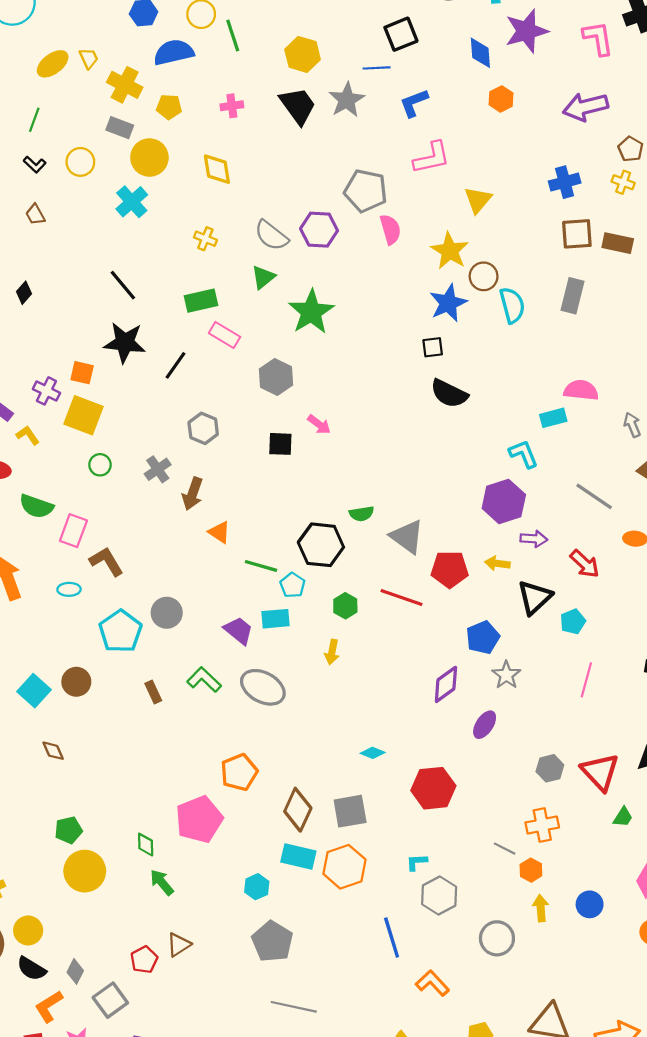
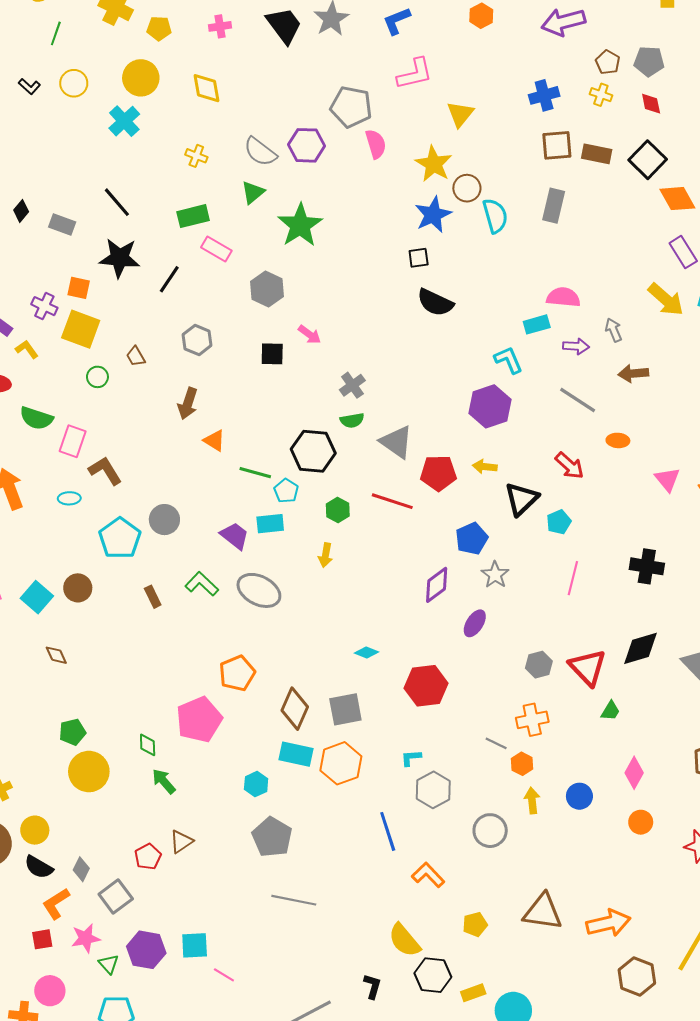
green line: (34, 120) -> (56, 33), moved
gray rectangle: (120, 128) -> (62, 224), moved
brown trapezoid: (35, 215) -> (136, 356), moved
gray cross: (158, 469) -> (352, 385), moved
purple arrow: (534, 539) -> (576, 346), moved

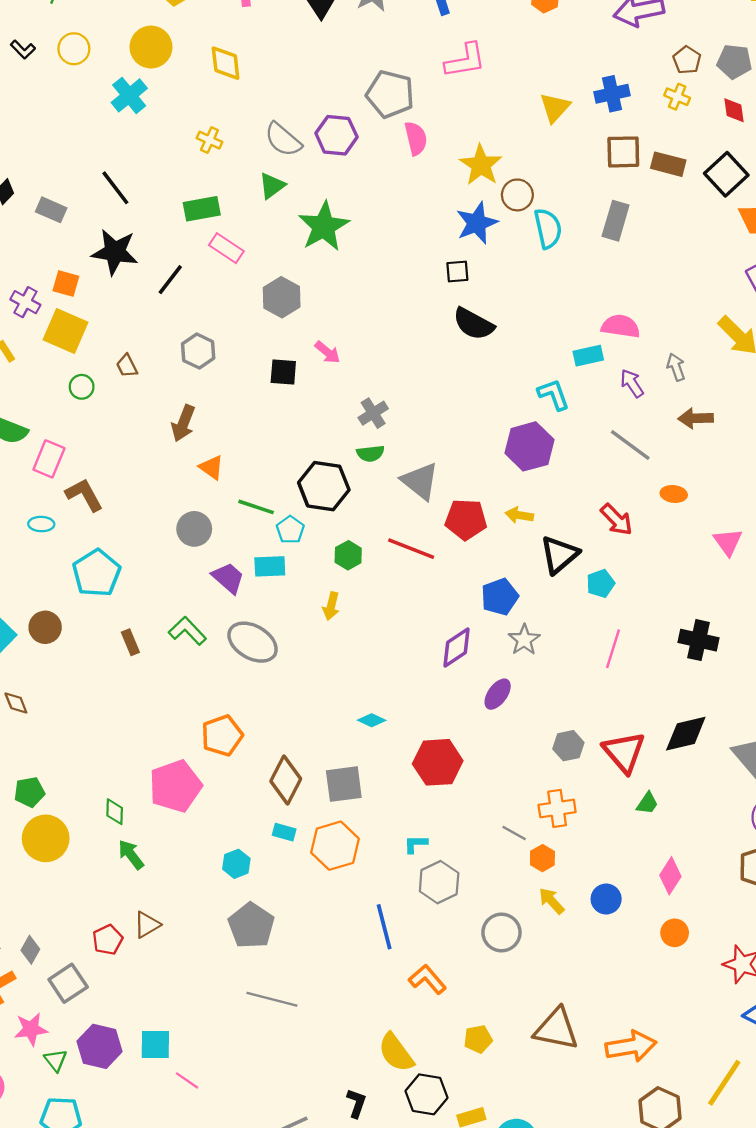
yellow triangle: (460, 114) -> (555, 107), moved
purple arrow: (576, 346) -> (632, 383), turned -130
gray circle: (164, 520) -> (194, 529), moved
cyan rectangle: (296, 754) -> (284, 832), size x0.6
yellow arrow: (532, 801) -> (552, 901), turned -40

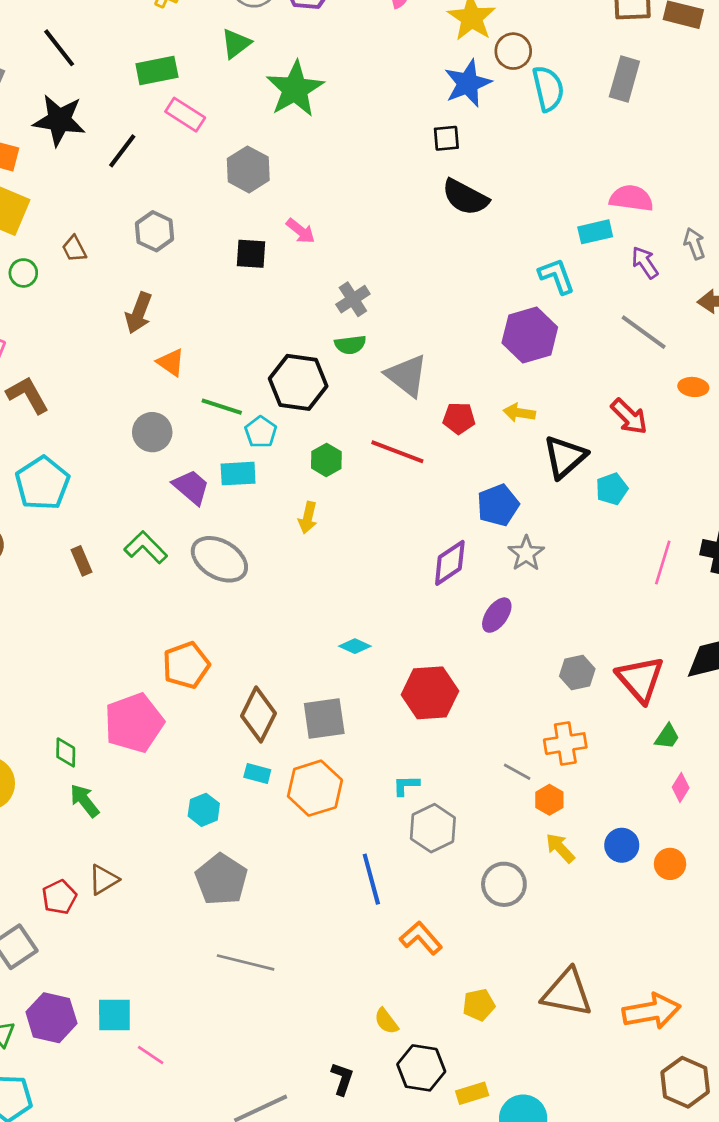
red pentagon: (466, 519) -> (459, 418), size x0.7
pink line: (613, 649) -> (663, 563), moved
pink diamond: (670, 876) -> (681, 788), moved, size x0.7
orange circle: (675, 933) -> (670, 864), moved
yellow semicircle: (396, 1053) -> (386, 1021), size x0.6

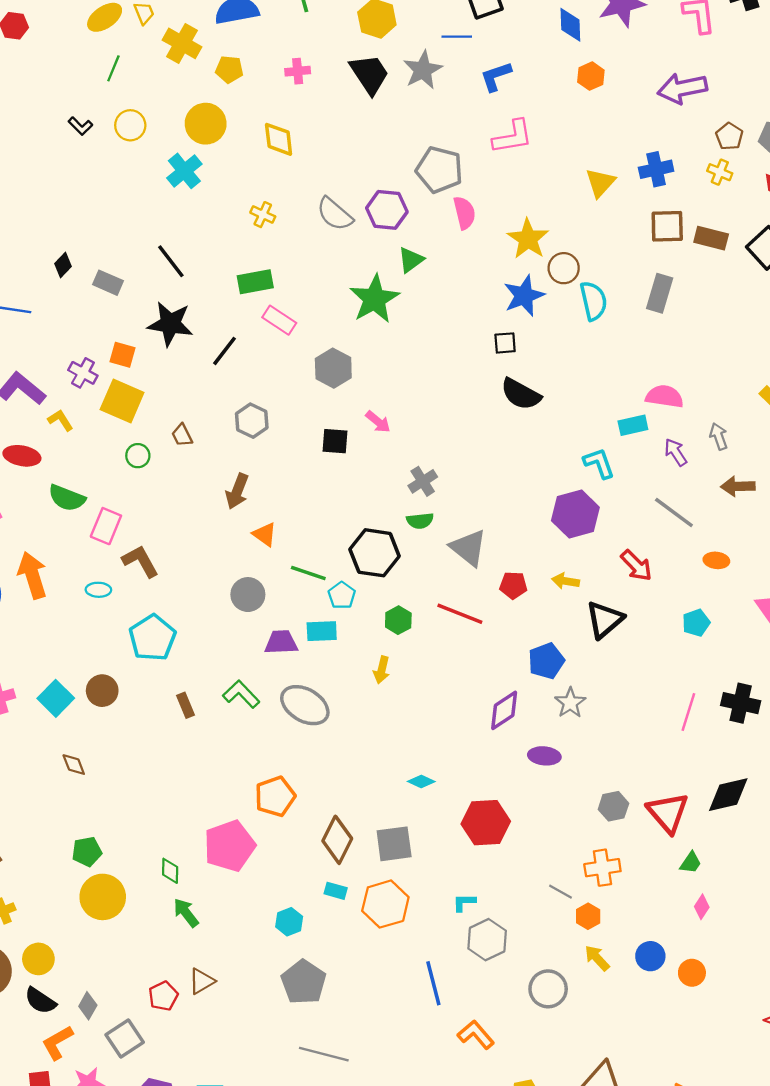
green triangle: (236, 44) -> (411, 260), moved
red arrow: (629, 417) -> (636, 565), moved
purple trapezoid: (191, 487) -> (281, 642), turned -44
cyan pentagon: (612, 489) -> (696, 623), moved
purple ellipse: (497, 615) -> (544, 756), turned 60

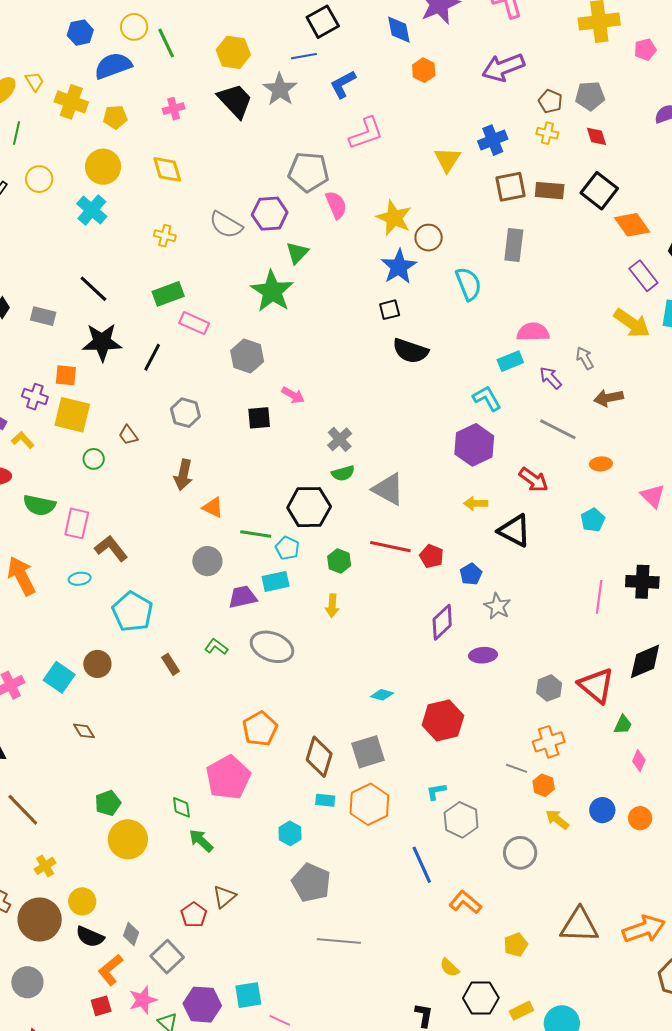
cyan semicircle: (593, 301) -> (468, 284), moved
red pentagon: (513, 585) -> (432, 556), moved, turned 30
black triangle: (605, 620) -> (514, 531), turned -42
blue pentagon: (546, 661) -> (471, 574), size x0.7
green L-shape: (241, 694) -> (216, 647), size x0.7

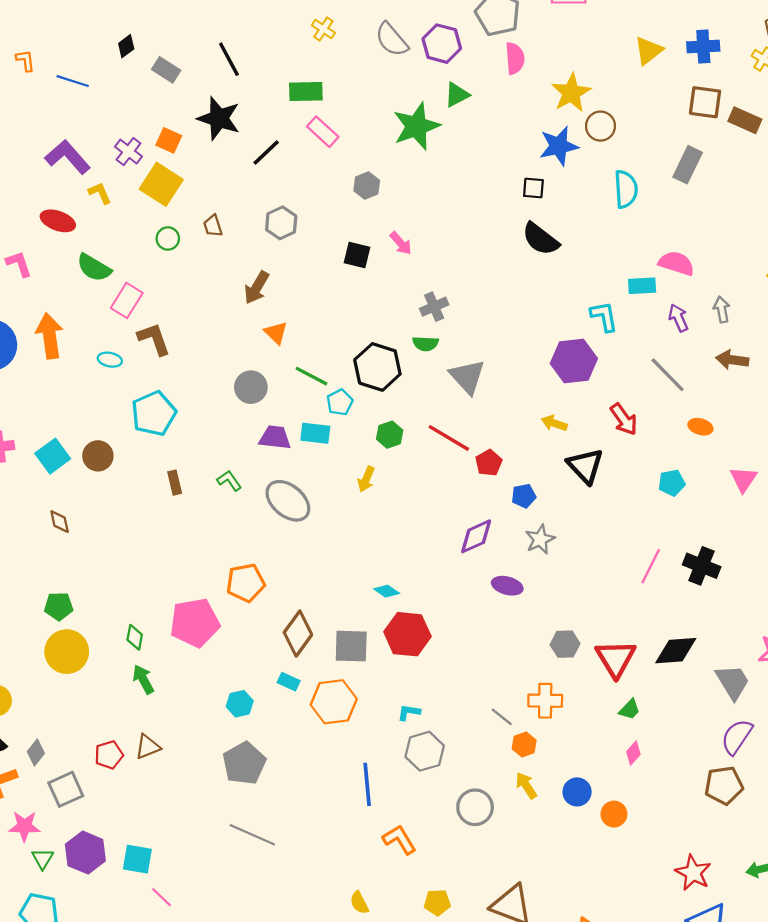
gray hexagon: (247, 356) -> (367, 186), size x0.7
red hexagon: (443, 720) -> (407, 634), moved

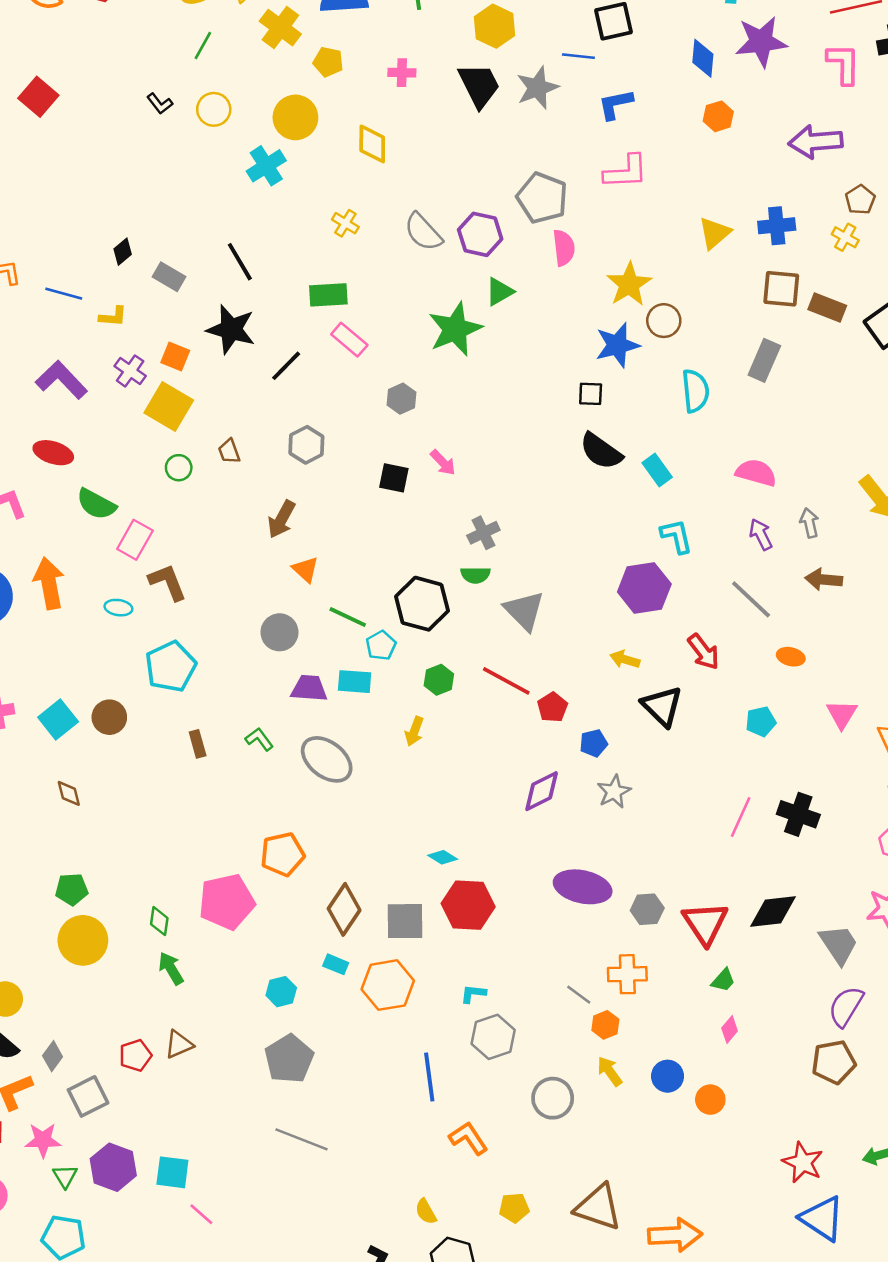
yellow L-shape: (100, 193) -> (113, 317), moved, turned 120
cyan rectangle: (642, 286) -> (657, 470), moved, turned 60
purple ellipse: (507, 586) -> (583, 887), moved, size x1.6

